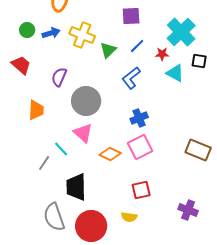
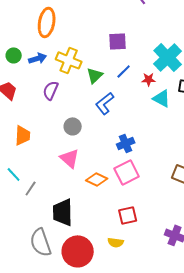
purple semicircle: (59, 77) -> (51, 90), moved
blue L-shape: (131, 78) -> (105, 103), moved
gray circle: (86, 101) -> (73, 126), size x0.6
cyan line: (61, 149) -> (14, 174), moved

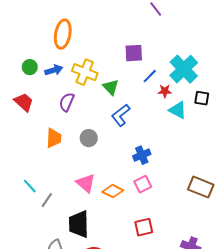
blue line: (124, 71) -> (150, 76), moved
green triangle: (95, 75) -> (111, 87), turned -30
orange trapezoid: (23, 135) -> (54, 138), moved
pink triangle: (70, 158) -> (86, 183), moved
pink square: (127, 172) -> (143, 184), size x0.7

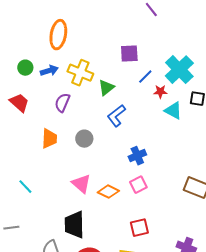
green triangle: (111, 87) -> (106, 88), turned 36
gray line: (47, 200) -> (11, 228), moved, turned 49

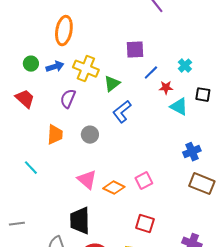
cyan cross: (179, 70) -> (185, 66), size x0.5
blue cross: (137, 156) -> (192, 152), moved
cyan line: (25, 187) -> (31, 168), moved
red square: (139, 228) -> (145, 224), turned 30

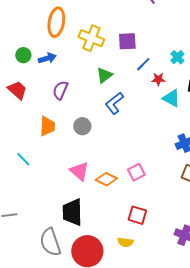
yellow cross: (86, 69) -> (91, 38), moved

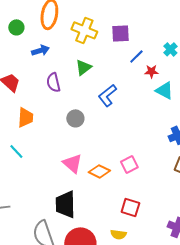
green circle: (23, 55) -> (16, 27), moved
green triangle: (104, 75) -> (83, 67), moved
purple semicircle: (60, 90) -> (53, 82), turned -36
orange trapezoid: (47, 126) -> (25, 117), moved

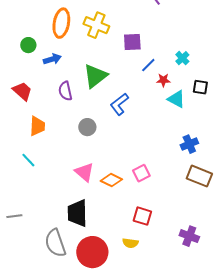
green circle: (16, 27) -> (28, 45), moved
yellow cross: (84, 30) -> (96, 25), moved
green triangle: (83, 67) -> (95, 76), size x1.5

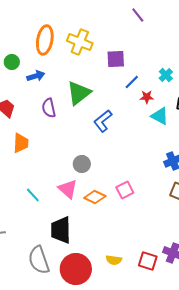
gray circle: (87, 127) -> (82, 164), moved
cyan line: (28, 160) -> (33, 195), moved
red square: (142, 216) -> (148, 261), moved

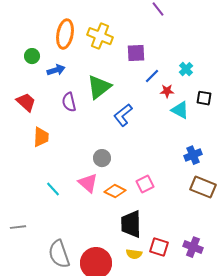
black trapezoid: (61, 230) -> (131, 224), moved
red square: (148, 261) -> (159, 247), moved

